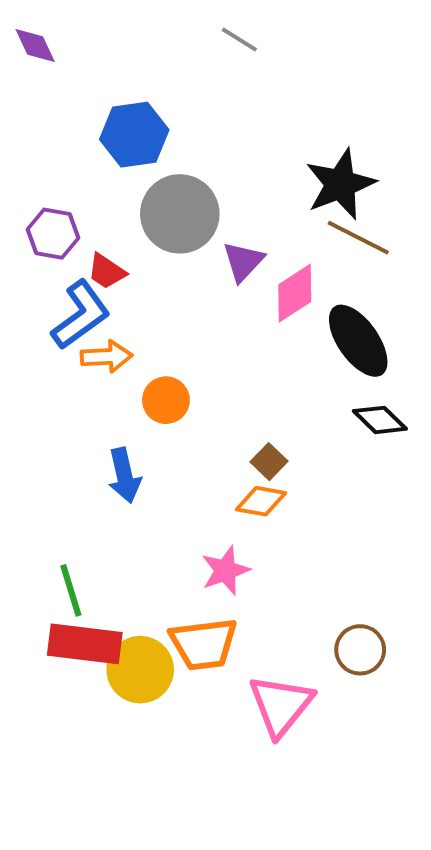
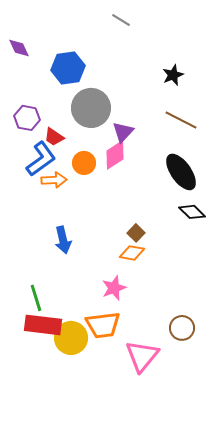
purple diamond: (35, 45) -> (19, 48), moved
black star: (340, 184) -> (173, 75), moved, size x0.6
pink diamond: (295, 293) -> (115, 155), moved
orange circle: (166, 400) -> (84, 163), moved

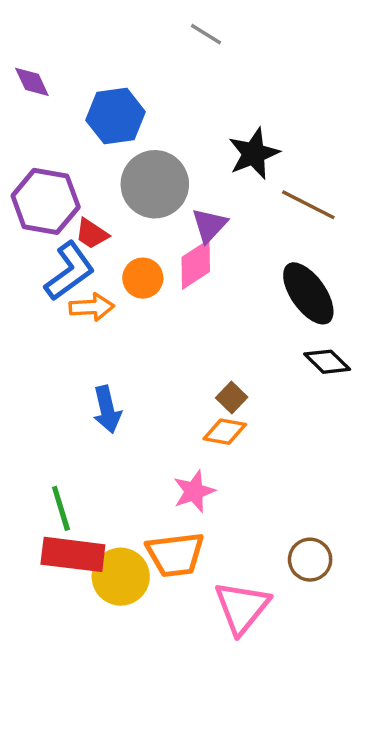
black star: (173, 75) -> (254, 154), moved, size x1.4
purple hexagon: (27, 118) -> (46, 201), size x1.5

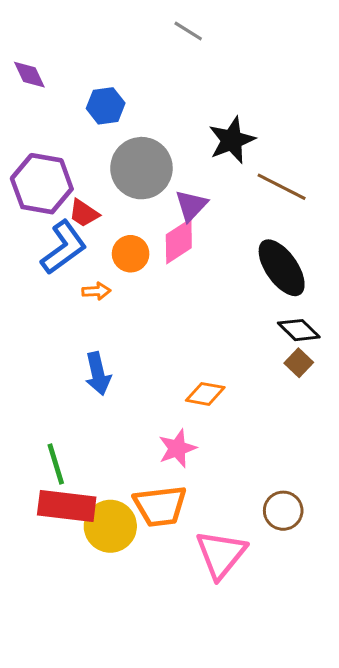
blue hexagon: (116, 116) -> (106, 106), size x0.7
orange arrow: (92, 307) -> (96, 291), moved, size x0.7
brown square: (232, 397) -> (299, 363), moved

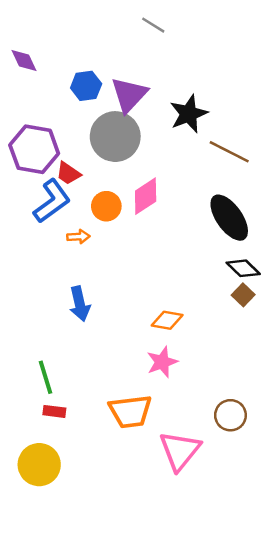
purple triangle: (191, 205) -> (129, 95), moved, size x1.4
pink star: (177, 448) -> (162, 362), moved
red rectangle: (67, 506) -> (54, 411), size x0.5
yellow circle: (110, 526) -> (39, 465), moved

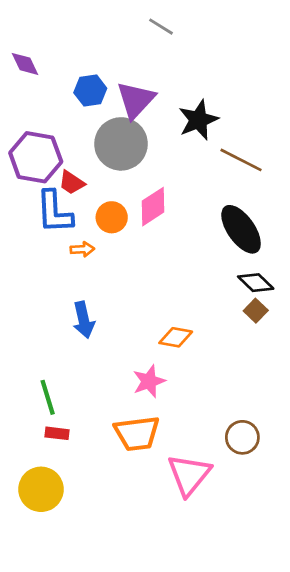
blue L-shape: (52, 201) -> (54, 212), turned 123
pink star: (162, 362) -> (149, 381), moved

